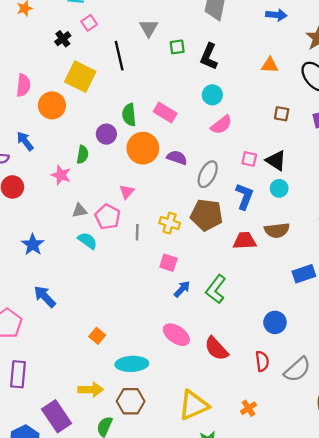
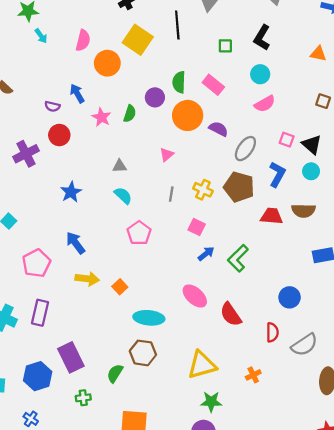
green square: (177, 47) -> (225, 46), moved
pink star: (61, 175) -> (101, 117), moved
pink pentagon: (108, 217) -> (139, 233), moved
yellow arrow: (91, 390) -> (87, 279), moved

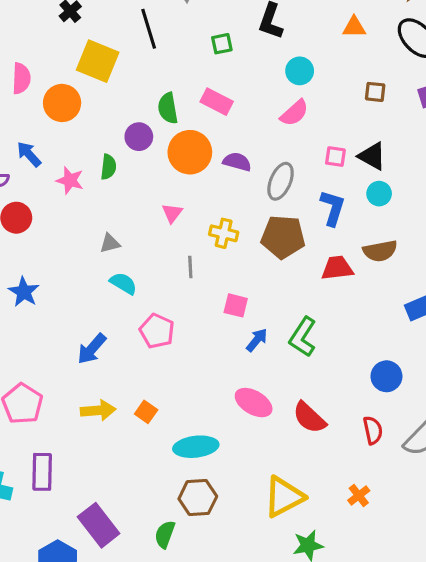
cyan circle: (260, 74) -> (300, 71), moved
yellow cross: (203, 190) -> (224, 233), moved
blue star: (71, 192) -> (24, 292), moved
blue arrow: (76, 243) -> (92, 349), moved, turned -90

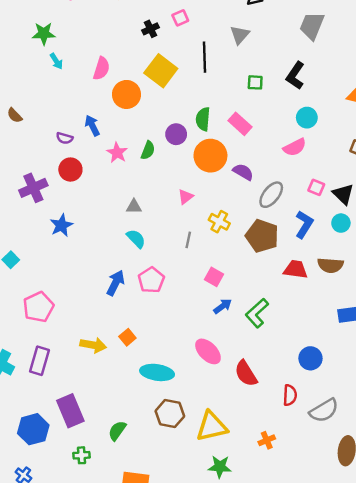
blue arrow: (92, 349) -> (115, 283), moved, turned 150
yellow arrow: (98, 410) -> (93, 345), moved
brown hexagon: (198, 498) -> (170, 414), moved

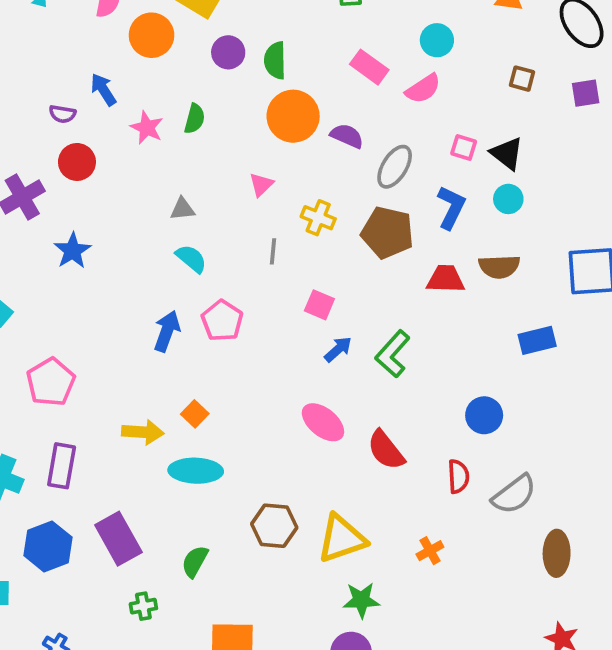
pink rectangle: (240, 124) -> (369, 67), moved
purple circle: (176, 134) -> (228, 52), moved
cyan ellipse: (157, 372) -> (196, 471), moved
blue hexagon: (33, 429) -> (48, 546), moved

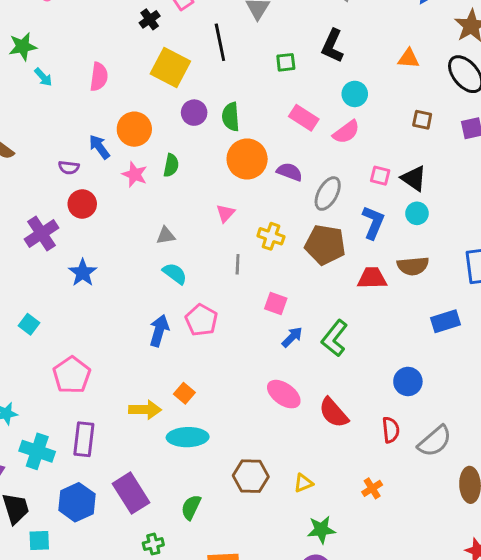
orange circle: (152, 35) -> (134, 129), moved
yellow triangle: (342, 539) -> (303, 483), size x0.5

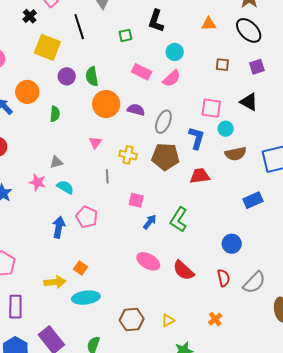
pink star: (135, 174) -> (38, 182), moved
pink square: (380, 176) -> (211, 108), moved, size x1.5
black triangle: (414, 178) -> (249, 102), moved
brown semicircle: (413, 266) -> (236, 154), moved

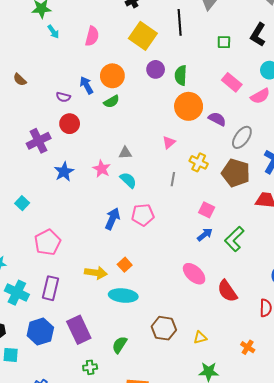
green semicircle: (55, 114) -> (111, 102), moved, turned 42
pink square: (136, 200) -> (207, 210), moved
pink pentagon: (87, 217) -> (143, 215), turned 30
orange cross: (215, 319) -> (248, 347), turned -32

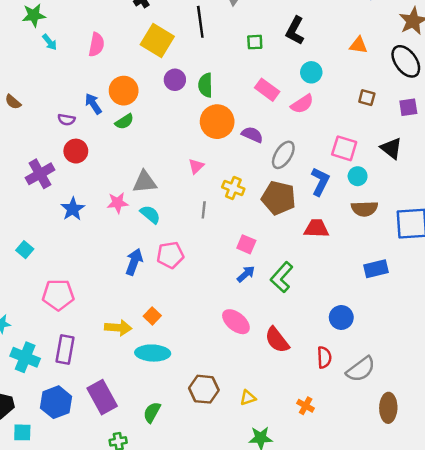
gray triangle: (125, 153) -> (145, 182), size x1.5
pink star: (102, 169) -> (118, 203), turned -30
pink pentagon: (48, 242) -> (58, 295), turned 30

